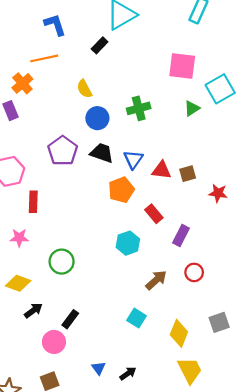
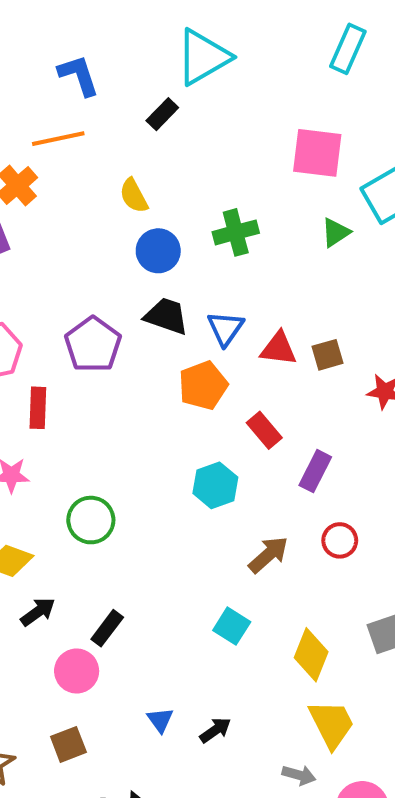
purple pentagon: (63, 151) -> (93, 345), moved

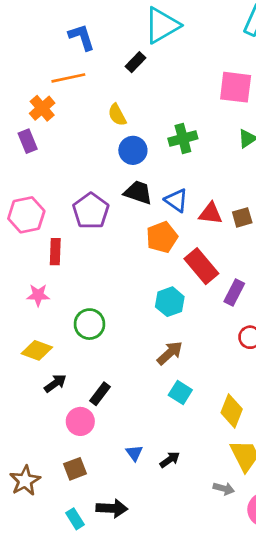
blue triangle: (226, 328) -> (176, 200), turned -30
red rectangle: (264, 430) -> (201, 266), size x1.5
brown arrow: (268, 555) -> (170, 353), moved

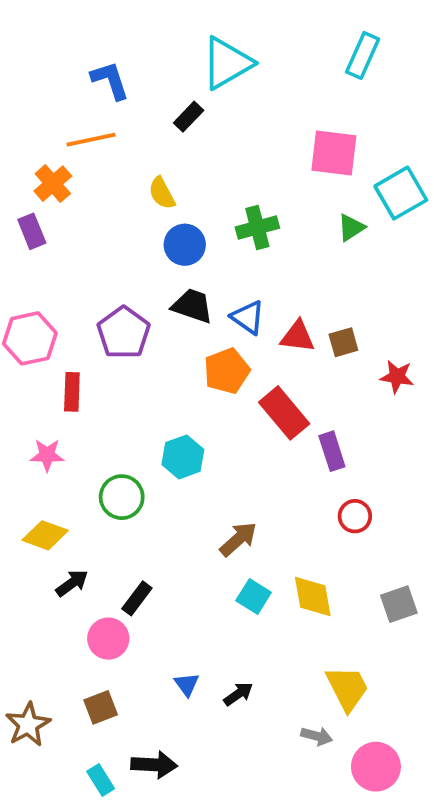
purple rectangle: (234, 292) -> (332, 451), turned -45
cyan hexagon: (170, 302) -> (183, 457), moved
yellow diamond: (232, 411) -> (313, 596), moved, turned -32

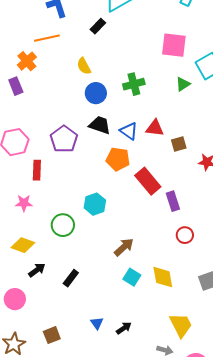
red triangle: (298, 336) -> (155, 128), moved
orange pentagon: (227, 371) -> (118, 159), turned 30
pink circle: (108, 639) -> (15, 299), moved

